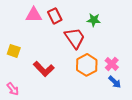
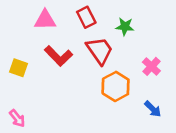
red rectangle: (55, 16) -> (86, 17), moved
pink cross: (112, 64) -> (151, 66), moved
red L-shape: (44, 69) -> (58, 56), moved

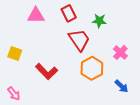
red L-shape: (58, 56) -> (46, 71), moved

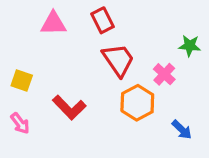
green star: (99, 21) -> (190, 46), moved
pink cross: (120, 52) -> (164, 74), moved
pink arrow: (14, 94) -> (20, 123), moved

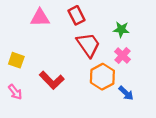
green star: (190, 46) -> (121, 29), moved
blue arrow: (182, 130) -> (126, 93), moved

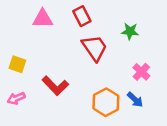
pink cross: (122, 55) -> (141, 72), moved
orange hexagon: (102, 77) -> (106, 102), moved
pink arrow: (15, 92) -> (16, 98), turned 105

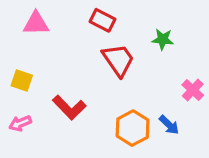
red rectangle: (82, 16) -> (102, 20), turned -36
pink triangle: (43, 19) -> (36, 24), moved
pink cross: (141, 72) -> (193, 90), moved

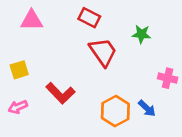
yellow square: (22, 81) -> (19, 70), turned -36
pink cross: (193, 90) -> (168, 78), turned -30

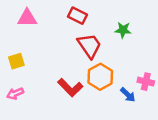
pink cross: (168, 78) -> (146, 82), moved
red L-shape: (60, 93) -> (70, 88), moved
orange hexagon: (115, 111) -> (100, 77), moved

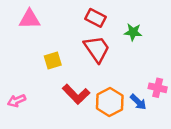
red rectangle: (77, 16) -> (96, 18), moved
yellow square: (16, 61) -> (53, 61), moved
orange hexagon: (100, 77) -> (110, 102), moved

